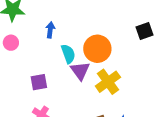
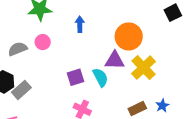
cyan semicircle: (68, 54) -> (100, 77), moved
purple triangle: (80, 71) -> (115, 60), turned -45

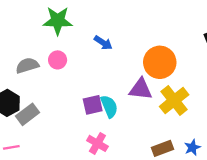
blue arrow: (80, 24) -> (103, 43), turned 119
cyan semicircle: (100, 77) -> (109, 106), moved

